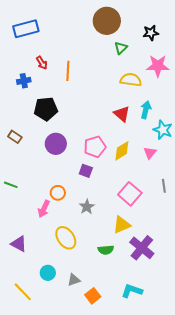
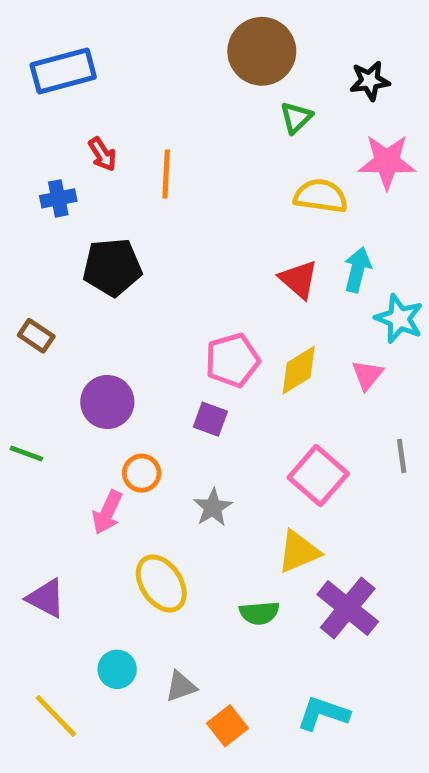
purple circle: (56, 144) -> (107, 402), moved

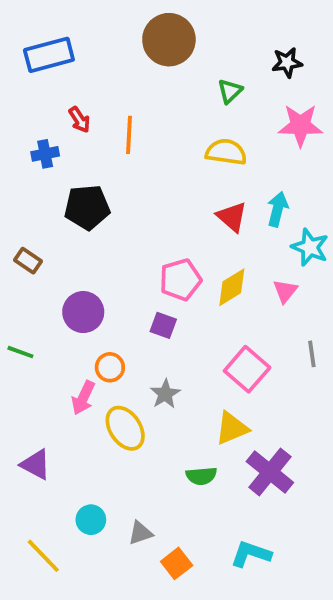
brown circle: (262, 51) -> (169, 40), moved
yellow semicircle: (321, 196) -> (226, 152), moved
yellow ellipse: (161, 583) -> (125, 428), moved

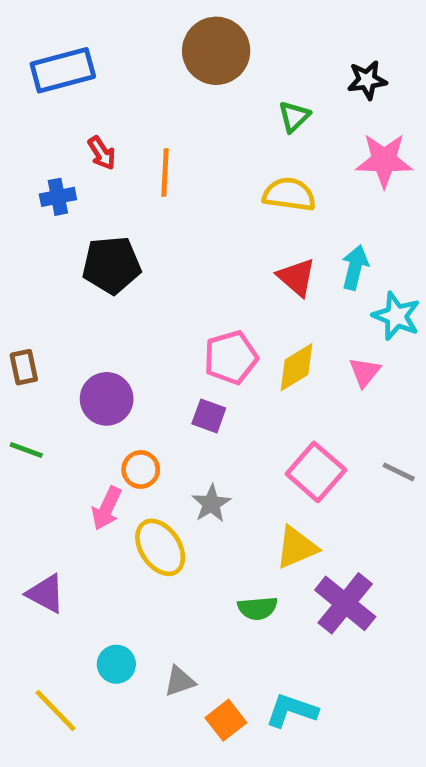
brown rectangle: (28, 261) -> (24, 367), moved, turned 44
gray line: (312, 354) -> (399, 472), moved, turned -56
cyan L-shape: (251, 554) -> (292, 710), moved

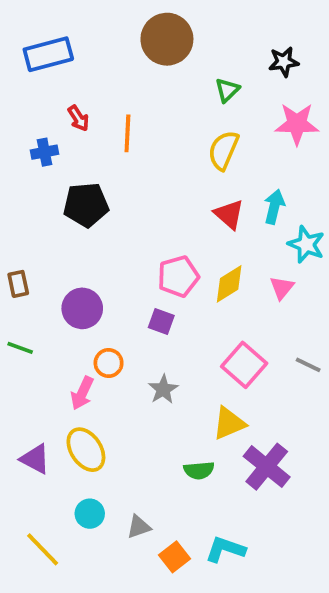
yellow semicircle: (289, 194) -> (223, 150), turned -75
yellow ellipse: (160, 547) -> (86, 450), moved

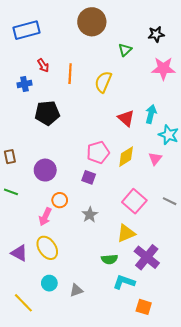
yellow semicircle: (223, 150) -> (103, 82), moved
cyan L-shape: (225, 549) -> (124, 282), moved
orange square: (174, 557) -> (144, 307), moved, turned -35

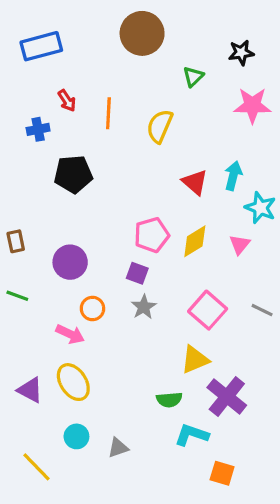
gray star: (90, 215) -> (144, 307), moved
pink arrow: (45, 217) -> (70, 334), turned -90

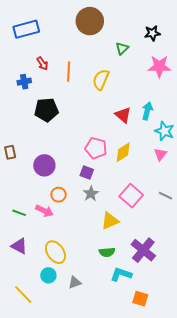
pink pentagon: (152, 235) -> (96, 148), turned 30
pink triangle: (240, 245) -> (160, 154), moved
green line: (17, 296) -> (19, 213), moved
yellow triangle: (195, 360) -> (110, 221), moved
yellow ellipse: (73, 382) -> (55, 252), moved

